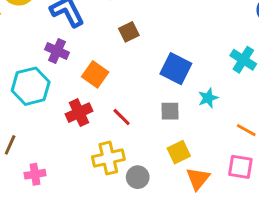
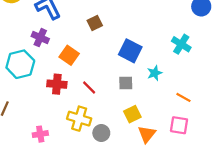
red cross: (79, 113) -> (57, 84), turned 30
yellow cross: (108, 158) -> (79, 119), turned 30
pink cross: (35, 174) -> (40, 134), moved

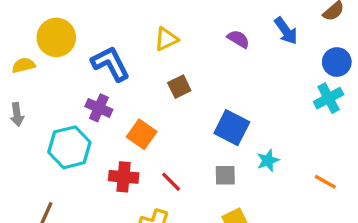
cyan cross: (181, 44) -> (329, 98), moved, turned 30
orange line: (183, 97) -> (325, 182), moved

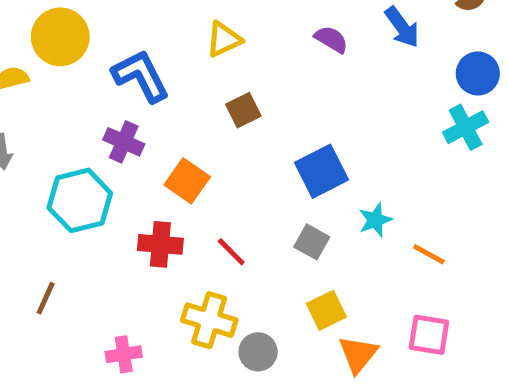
blue square: (232, 128) -> (322, 171), turned 36
gray square: (225, 175) -> (312, 242), turned 30
orange line: (325, 182) -> (429, 254), moved

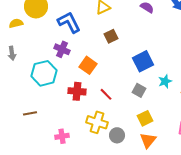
brown line: (46, 298) -> (30, 113), turned 56
orange triangle: (358, 354) -> (148, 140), moved

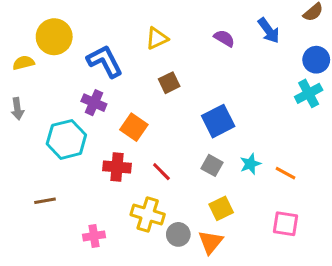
cyan star: (165, 81) -> (250, 164), moved
orange triangle: (148, 140) -> (210, 242), moved

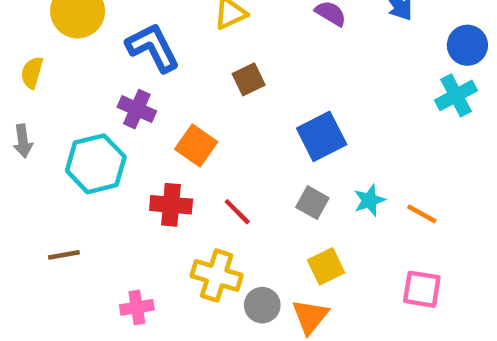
yellow semicircle: (23, 63) -> (32, 73), moved, turned -60
gray arrow: (17, 109) -> (23, 141), moved

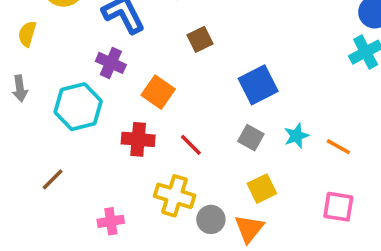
brown line: (64, 255) -> (53, 179), turned -35

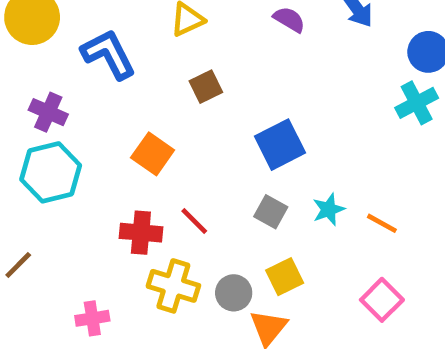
purple cross: (111, 63) -> (48, 112), moved
red cross: (138, 139) -> (141, 233), moved
pink square: (338, 207) -> (382, 300), turned 36
gray circle: (211, 219) -> (234, 293), moved

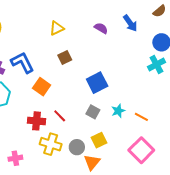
blue L-shape: (109, 54) -> (22, 62), moved
pink square: (382, 300) -> (141, 150), size x1.4

